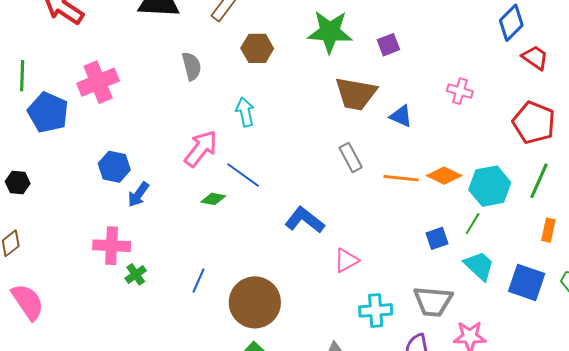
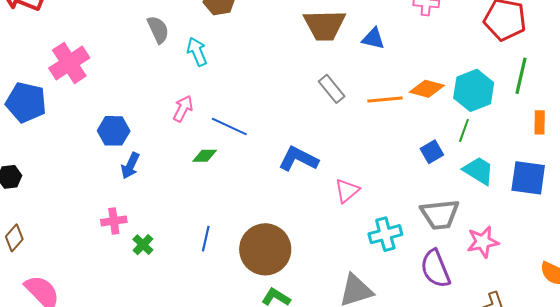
cyan arrow: (245, 112) -> (197, 52), moved
pink arrow: (201, 149) -> (183, 109), size x0.7
blue hexagon: (114, 167) -> (114, 131), moved
pink cross: (112, 246) -> (114, 221), size x0.7

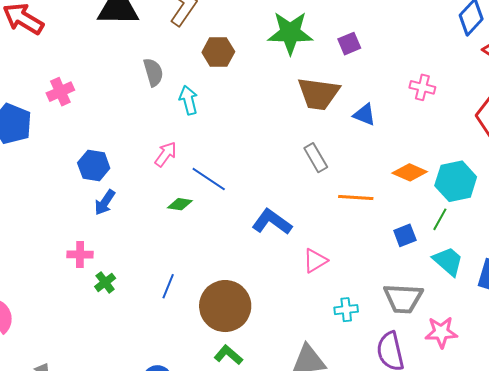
pink cross: (69, 63) -> (60, 92), size x0.7
orange line: (385, 100) -> (356, 198), moved
cyan cross: (385, 234) -> (346, 310), size x0.7

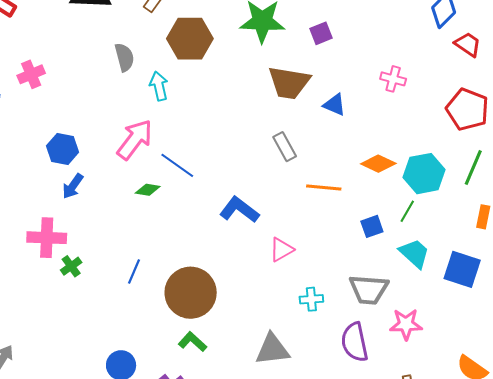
brown hexagon: (218, 52) -> (190, 39), size x1.4
pink arrow: (166, 154) -> (135, 139), size x1.6
pink cross: (80, 255) -> (47, 238), size x1.5

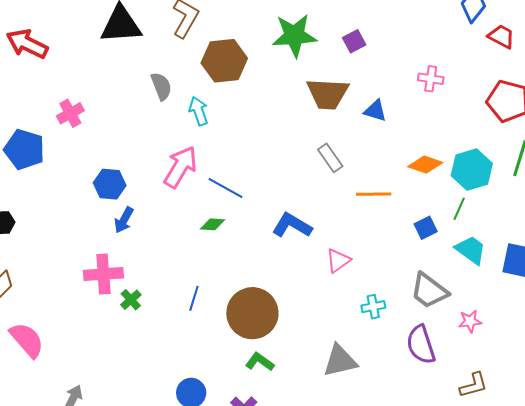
green diamond: (148, 190) -> (213, 224), moved
gray trapezoid: (369, 289) -> (429, 291), turned 39
pink star: (406, 324) -> (470, 321), size x0.7

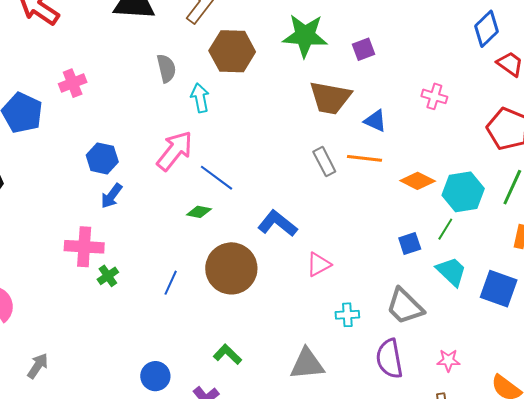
orange line: (374, 194) -> (364, 158), moved
brown circle: (252, 313) -> (231, 268), moved
pink star: (470, 321) -> (448, 360), moved

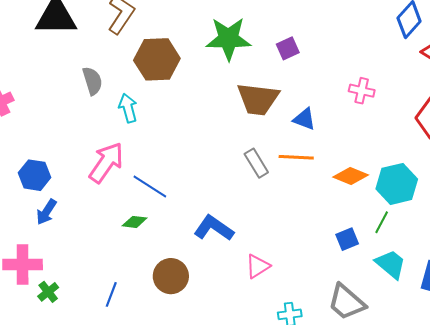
brown circle: (231, 268) -> (171, 276), size x0.7

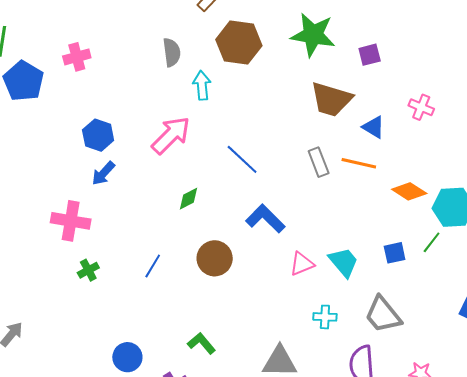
pink cross: (362, 91) -> (421, 107), moved
blue line: (150, 187) -> (242, 159), moved
green diamond: (135, 222) -> (188, 199), turned -45
cyan trapezoid: (391, 264) -> (344, 262), moved
green cross: (48, 292) -> (88, 270), moved

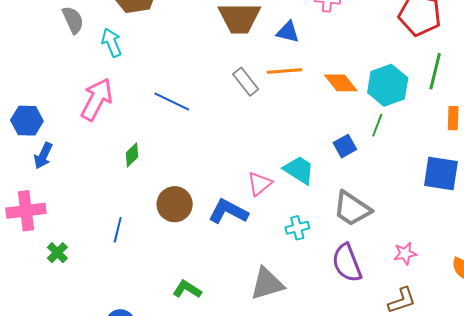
orange diamond: (409, 191) -> (341, 83), turned 36
blue L-shape: (265, 219) -> (228, 212), moved

